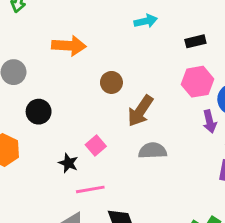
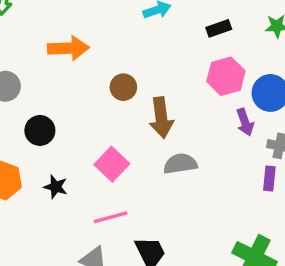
brown arrow: (140, 111) -> (161, 118), turned -36
pink square: (96, 145) -> (112, 164), size x1.4
black star: (68, 163) -> (56, 187), moved

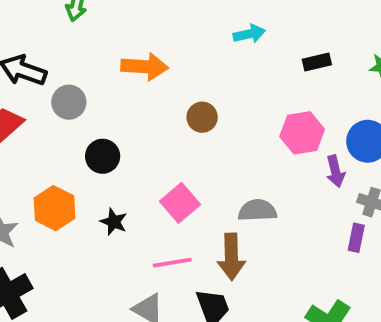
pink hexagon: (226, 76) -> (302, 133), moved
brown arrow: (161, 118) -> (231, 257), moved

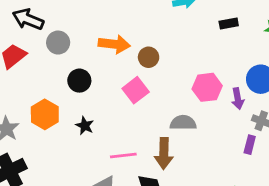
orange arrow: (145, 67) -> (114, 44), moved
pink hexagon: (302, 133) -> (207, 87), moved
pink square: (180, 203) -> (136, 90), moved

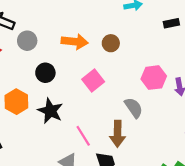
brown circle: (149, 57) -> (111, 43), moved
gray semicircle: (183, 123) -> (134, 108), turned 55
black star: (85, 126) -> (50, 111), size x1.6
pink line: (123, 155) -> (83, 136), turned 65

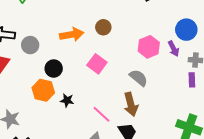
orange hexagon: (16, 102) -> (43, 90), moved
black star: (50, 111) -> (67, 100), size x0.6

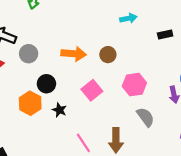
pink hexagon: (149, 47) -> (134, 85), moved
gray semicircle: (139, 78) -> (146, 117), moved
black star: (67, 100) -> (59, 110), moved

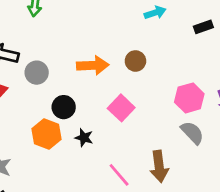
pink hexagon: (134, 85) -> (189, 98), moved

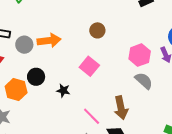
orange arrow: (93, 65) -> (49, 41), moved
black circle: (64, 107) -> (36, 77), moved
orange hexagon: (47, 134) -> (16, 89), moved

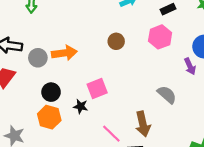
pink hexagon: (140, 55) -> (160, 37), moved
pink square: (89, 66) -> (97, 89), moved, turned 30
orange hexagon: (16, 89) -> (49, 117), moved

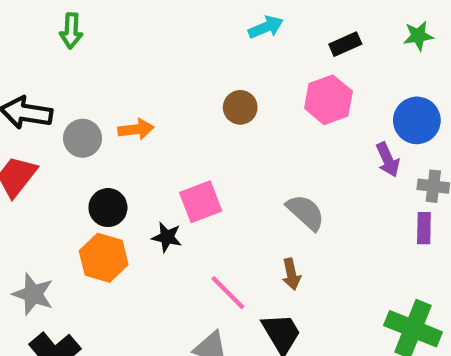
orange arrow: (64, 53) -> (136, 129), size x0.7
gray semicircle: (167, 95) -> (306, 212), moved
brown arrow: (143, 124) -> (291, 274), size x0.6

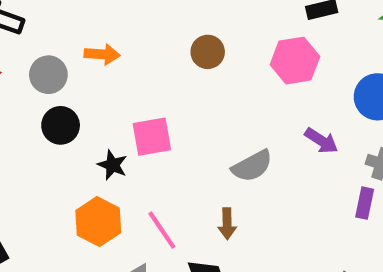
gray circle: (83, 138) -> (48, 75), moved
purple arrow: (388, 160) -> (321, 141), moved, turned -44
gray semicircle: (306, 212) -> (252, 166), turned 99
orange hexagon: (104, 258) -> (98, 222), moved

